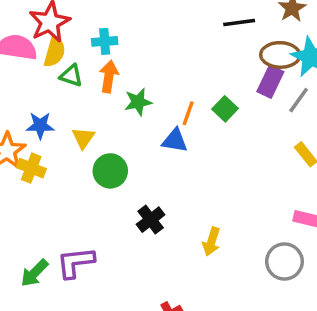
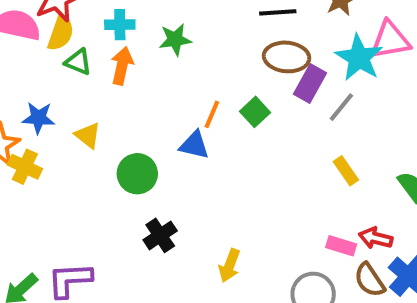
brown ellipse: (280, 55) -> (287, 57), moved
green star: (138, 102) -> (175, 40), moved
yellow triangle: (83, 138) -> (88, 135), turned -30
green circle: (110, 171) -> (137, 174), moved

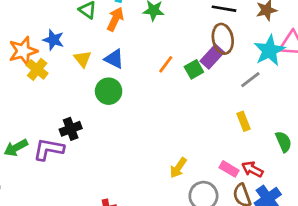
brown ellipse: (287, 57) -> (223, 39), turned 60
purple rectangle: (310, 84) -> (212, 57), moved
blue triangle: (194, 145) -> (114, 59), moved
black cross: (160, 235) -> (71, 129), moved
yellow arrow: (229, 266) -> (178, 168), moved

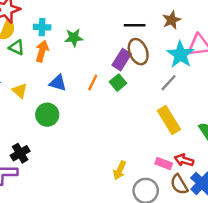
purple rectangle: (212, 57) -> (122, 60), moved
blue triangle: (114, 59) -> (58, 83), moved
yellow rectangle: (244, 121) -> (169, 120), size x1.6

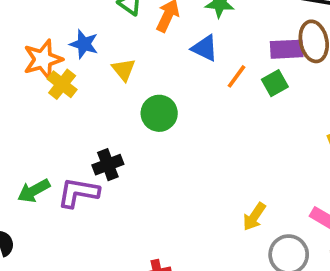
purple rectangle: (122, 60) -> (287, 49), turned 45
blue triangle: (58, 83) -> (205, 48), moved

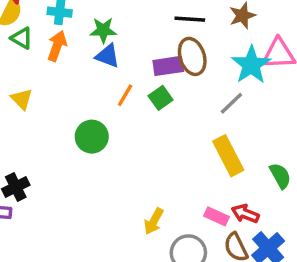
blue triangle: (205, 48) -> (108, 56), moved
green circle: (159, 113) -> (92, 137), moved

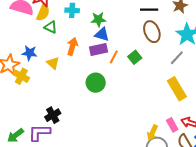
orange arrow: (57, 46) -> (72, 46), moved
purple rectangle: (168, 66) -> (98, 49), moved
pink rectangle: (216, 216) -> (172, 125), turned 40
yellow arrow: (154, 221) -> (152, 133), moved

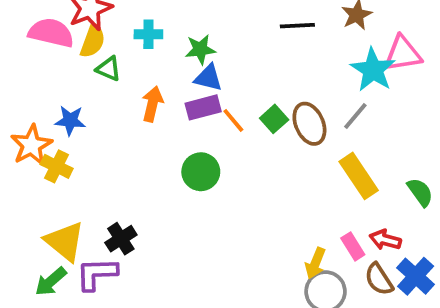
brown ellipse: (152, 32) -> (309, 124), moved
orange line: (114, 57) -> (233, 120), turned -64
yellow triangle: (53, 63) -> (65, 241), moved, size x1.6

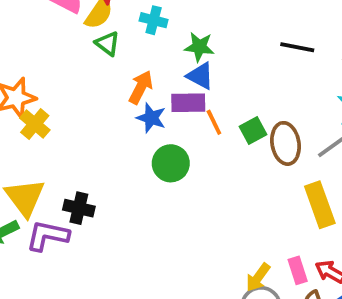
blue star: (70, 121) -> (151, 118), moved
black cross: (121, 239) -> (79, 208), turned 32

